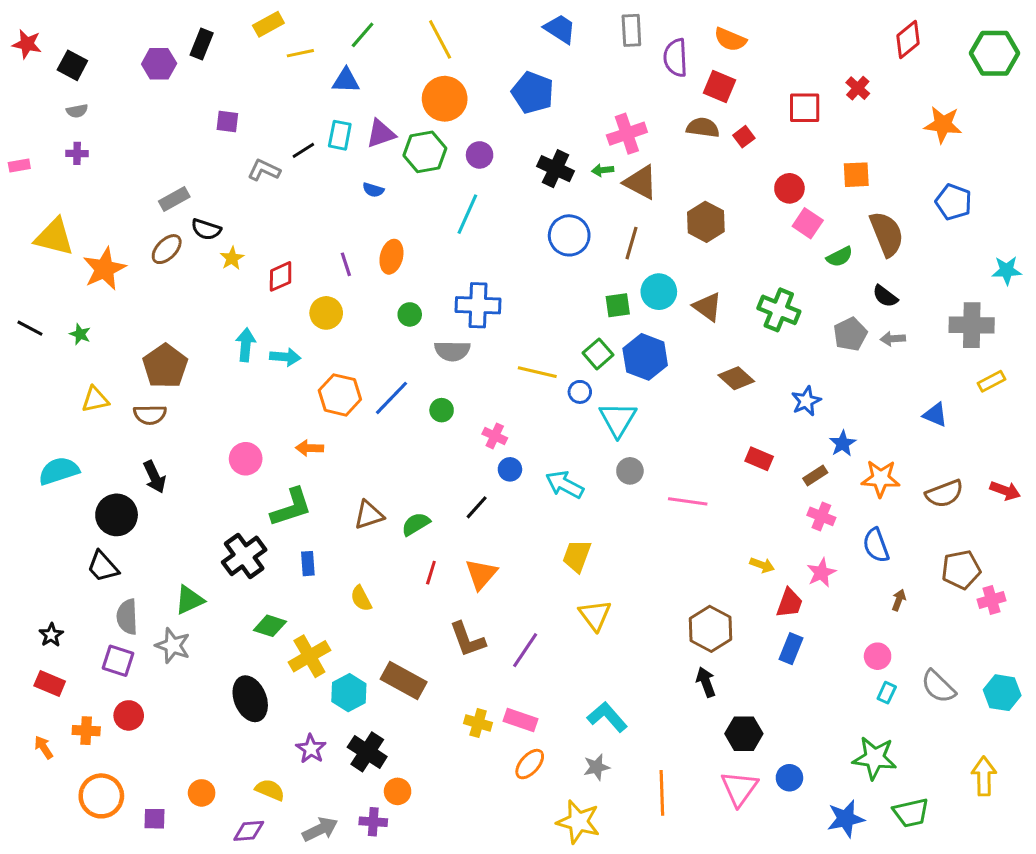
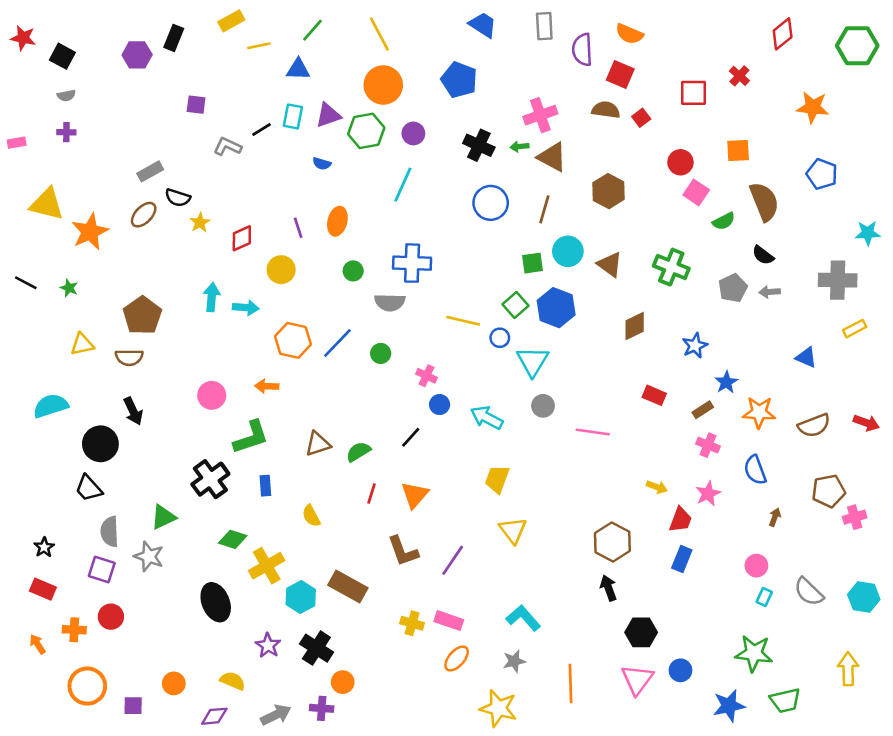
brown diamond: (736, 378) -> (635, 326), turned -68

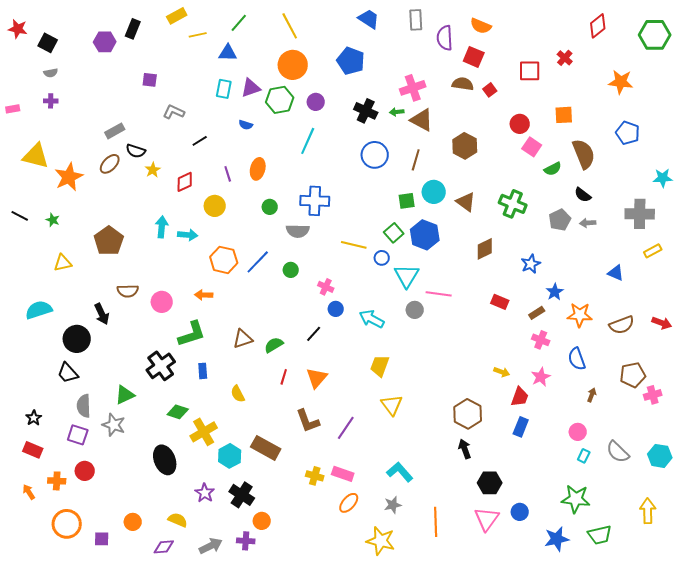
black line: (261, 130) -> (200, 141), moved
brown semicircle: (129, 357) -> (128, 291), moved
pink line: (593, 432) -> (439, 294), moved

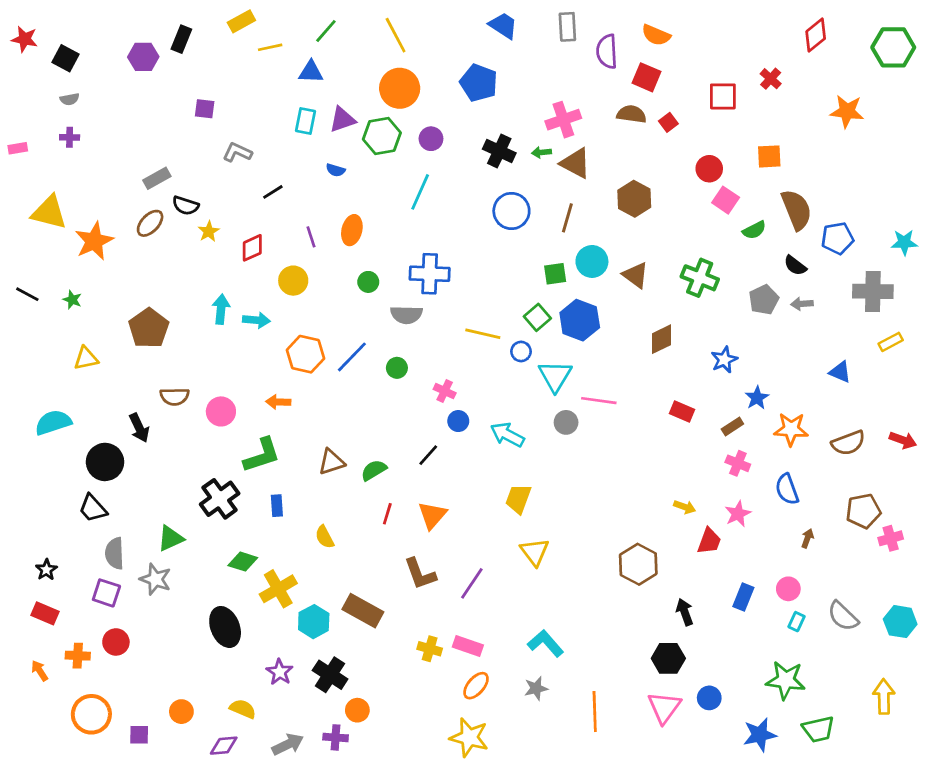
blue pentagon: (628, 133) -> (837, 238), moved, turned -30
blue rectangle: (521, 427) -> (743, 597), moved
black arrow: (465, 449) -> (685, 612), moved
yellow star: (381, 541) -> (469, 737), moved

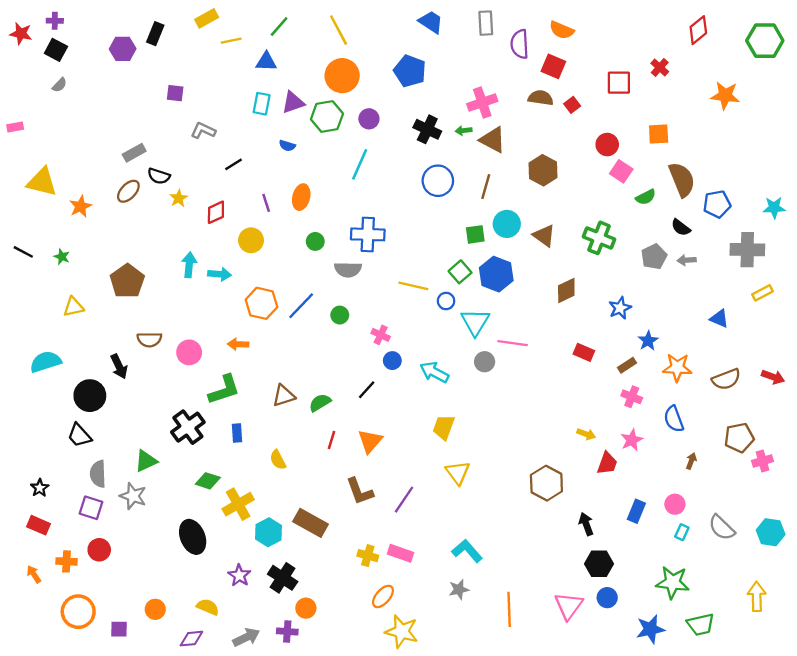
gray semicircle: (70, 99) -> (59, 85), turned -35
purple cross: (70, 137) -> (55, 21), moved
orange star: (94, 241) -> (81, 206), size x0.7
black hexagon: (668, 658) -> (599, 564), moved
orange ellipse: (476, 686) -> (383, 596), moved

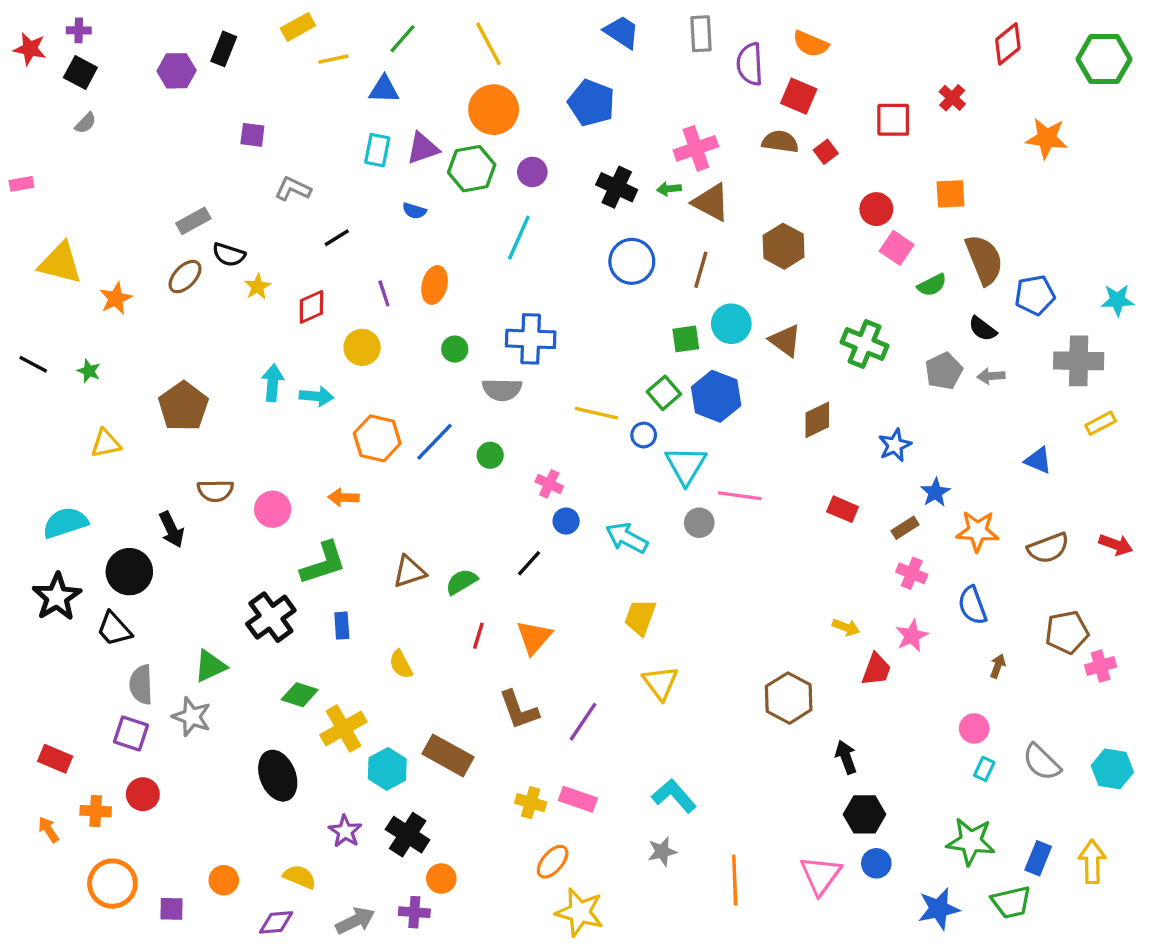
black star: (40, 488) -> (57, 597), moved, size x1.8
blue rectangle: (636, 511) -> (1038, 858), moved

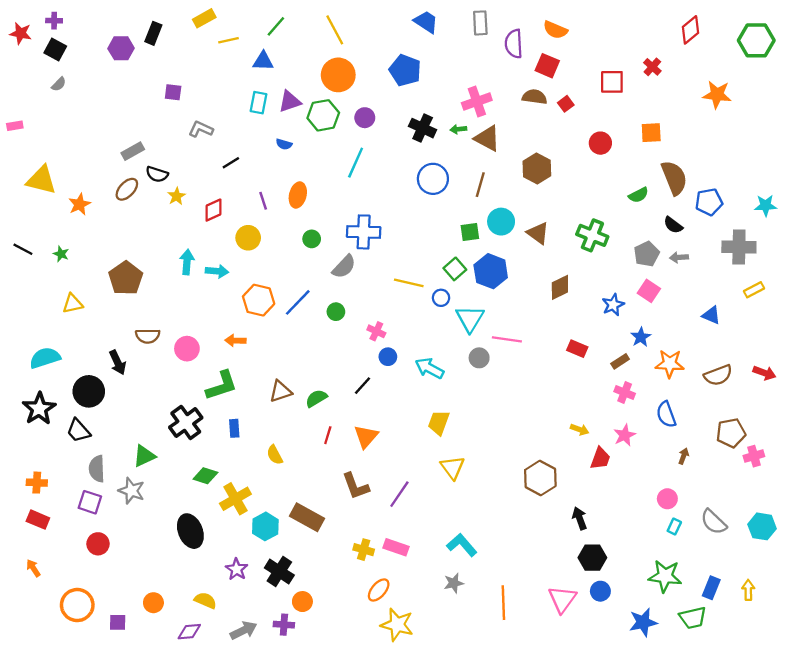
pink square: (897, 248) -> (649, 291), moved
gray semicircle: (502, 390) -> (344, 267), turned -48
orange cross: (96, 811) -> (37, 483), moved
yellow arrow: (1092, 862) -> (748, 590), size x0.7

